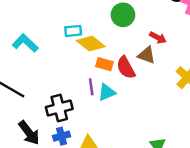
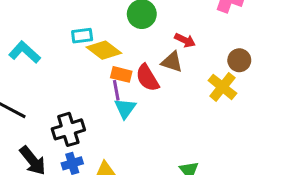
purple line: (91, 87) -> (116, 90), moved
cyan triangle: (107, 92) -> (125, 108), turned -30

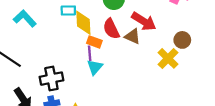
red arrow: (185, 40) -> (144, 21), size x1.6
yellow diamond: (104, 50) -> (83, 23), turned 45
red semicircle: (147, 78) -> (111, 29), moved

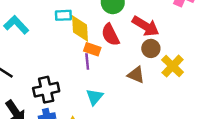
brown triangle: (133, 36) -> (136, 75), moved
brown circle: (182, 40) -> (151, 48), moved
cyan triangle: (95, 67) -> (95, 97), moved

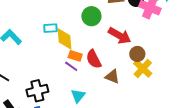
red semicircle: (110, 35) -> (94, 59), moved
brown circle: (151, 48) -> (137, 54), moved
purple line: (87, 62) -> (71, 66), turned -48

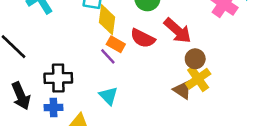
red semicircle: (94, 59) -> (143, 38), moved, turned -48
brown triangle: (112, 76) -> (182, 90), moved
cyan triangle: (78, 96) -> (108, 96), turned -35

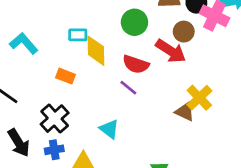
orange rectangle: (116, 44) -> (66, 76), moved
purple line: (108, 56) -> (128, 88), moved
brown circle: (195, 59) -> (184, 32), moved
black cross: (58, 78) -> (55, 119), turned -32

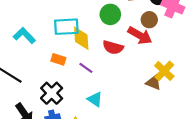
cyan rectangle: (78, 35) -> (66, 27), size x1.6
purple line: (128, 88) -> (86, 68), moved

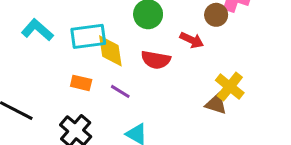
brown circle: (149, 20) -> (216, 15), moved
red arrow: (140, 35) -> (192, 40), size x0.7
cyan L-shape: (24, 36) -> (37, 30), moved

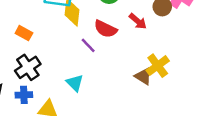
orange rectangle: (81, 83) -> (24, 33), moved
purple line: (120, 91) -> (88, 45), moved

